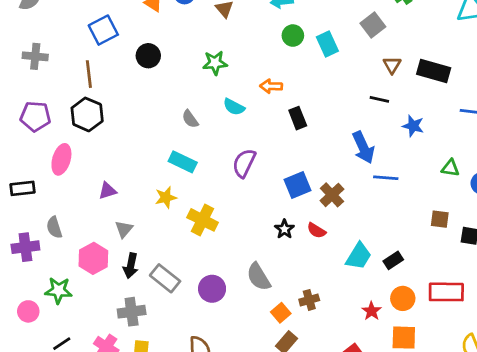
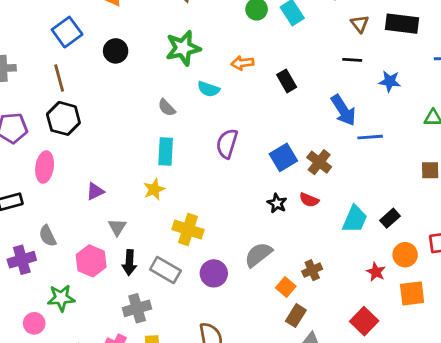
green star: (215, 63) -> (183, 48), size x1.4
black rectangle: (298, 118) -> (287, 81), moved
cyan rectangle: (183, 162) -> (166, 151), turned 76
yellow cross: (202, 220) -> (188, 230), moved
gray semicircle: (259, 277) -> (258, 255), turned 92

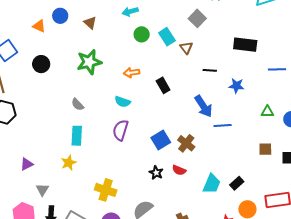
brown triangle: (360, 24) -> (186, 48), moved
cyan semicircle: (209, 89) -> (123, 102), moved
yellow cross: (188, 230) -> (106, 190), moved

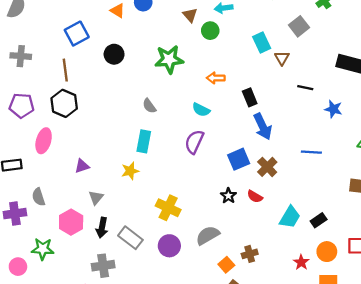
brown triangle: (90, 23) -> (190, 15), moved
green circle: (142, 34) -> (210, 31), moved
blue arrow: (203, 106) -> (263, 127), moved

